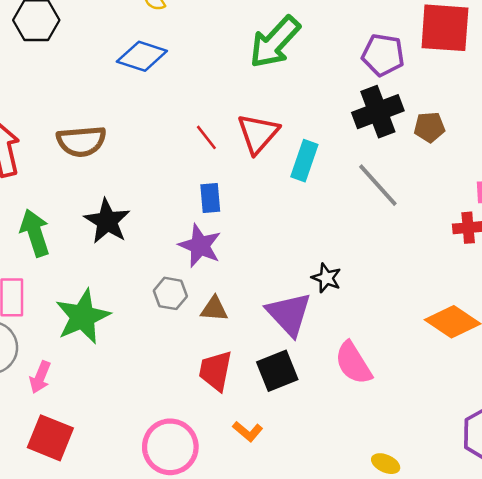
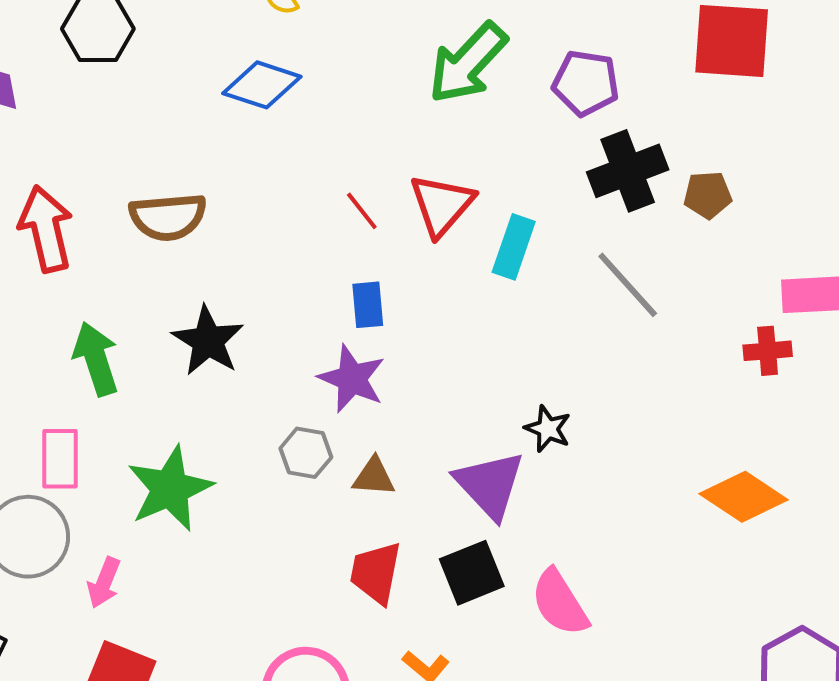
purple pentagon: (383, 55) -> (586, 83), moved
pink semicircle: (353, 363) -> (560, 603), moved

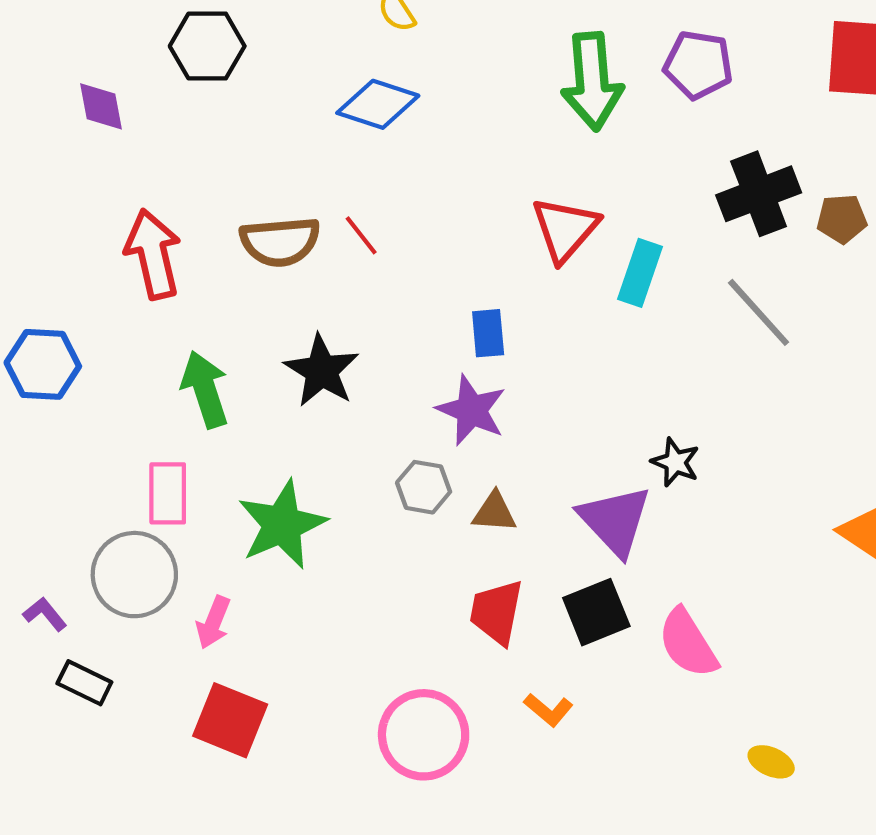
green arrow: (468, 63) -> (592, 81), turned -48
purple pentagon: (586, 83) -> (698, 65), moved
red line: (362, 211) -> (361, 235), moved

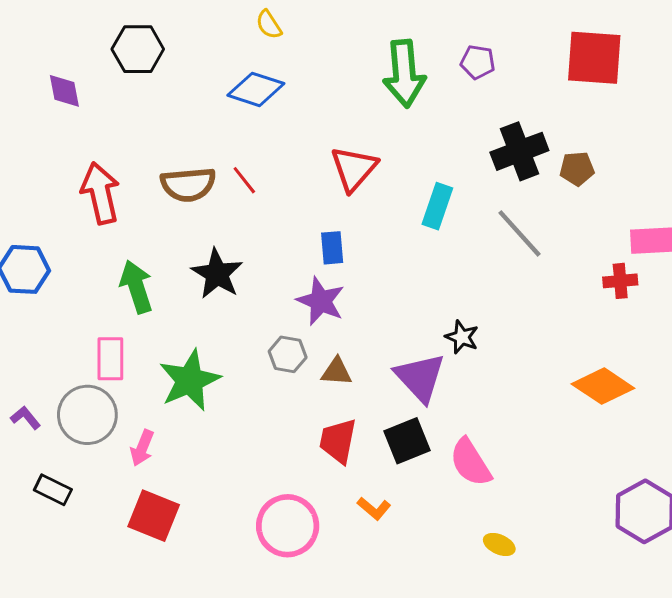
purple pentagon: (698, 65) -> (478, 62), size x0.7
red triangle: (565, 229) -> (354, 169), moved
purple L-shape: (45, 614) -> (25, 418), moved
yellow ellipse: (771, 762) -> (499, 544), moved

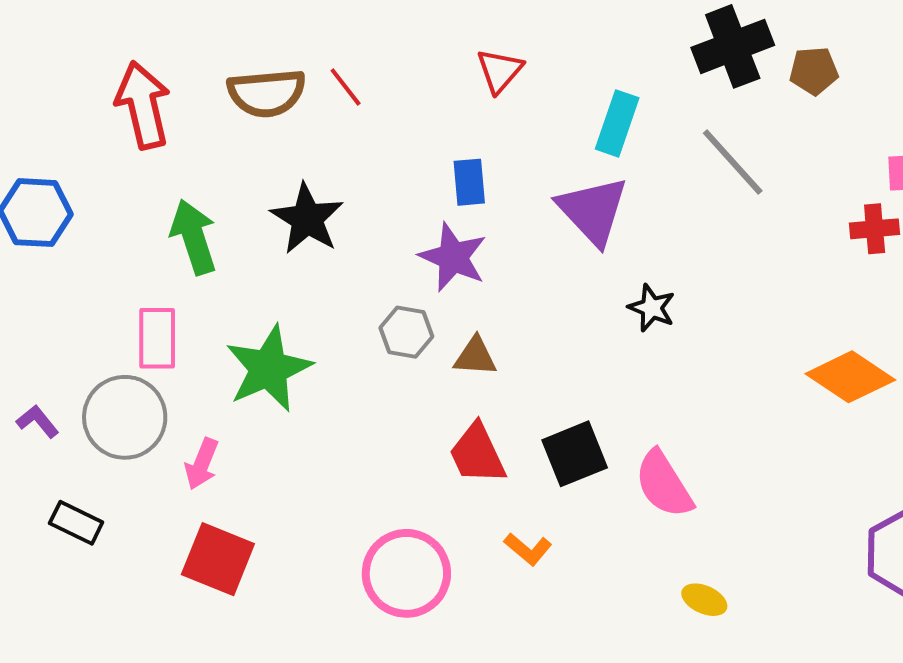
red triangle: (354, 169) -> (500, 71), size x0.7
purple triangle: (420, 377) -> (593, 211), moved
red trapezoid: (338, 441) -> (477, 454), turned -36

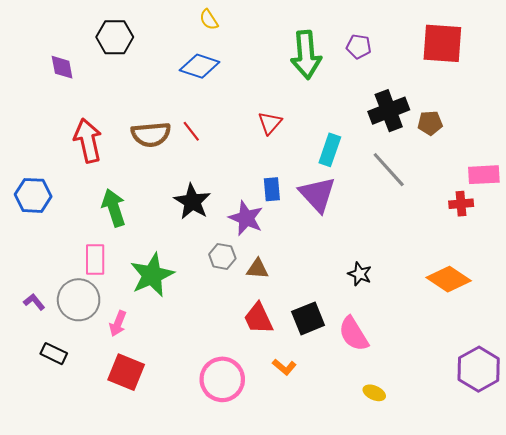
blue rectangle: (469, 182) -> (272, 189), moved
black star: (307, 219) -> (192, 202), moved
black star: (652, 308) -> (360, 274), moved

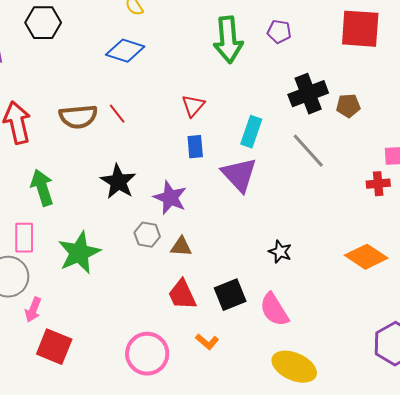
blue rectangle: (272, 189) -> (195, 147), moved
pink arrow: (118, 324) -> (33, 310), moved
yellow ellipse: (374, 393) -> (294, 367), size x2.0

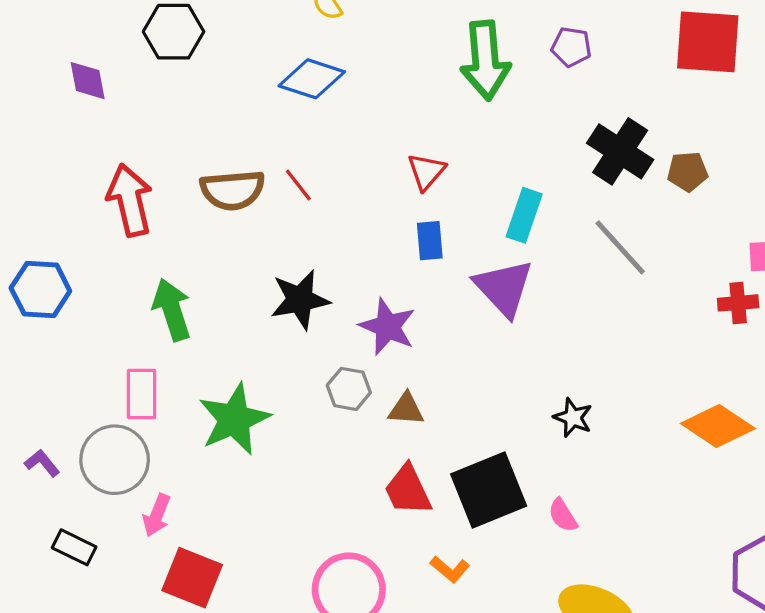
black cross: (308, 94) -> (620, 151), turned -36
black star: (118, 182) -> (300, 300), turned 30
black square: (230, 295) -> (489, 490), size x1.4
pink semicircle: (274, 310) -> (563, 515), size x0.6

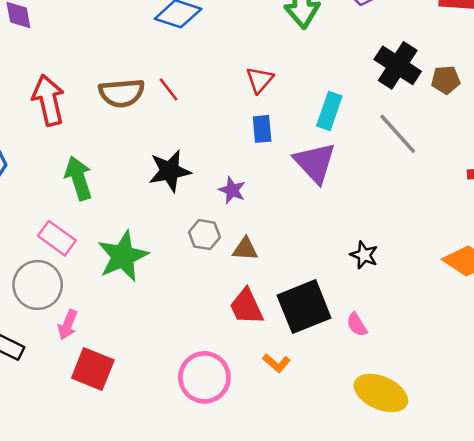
purple star: (388, 327) -> (232, 190), size x0.7
pink rectangle: (142, 394) -> (57, 238), turned -54

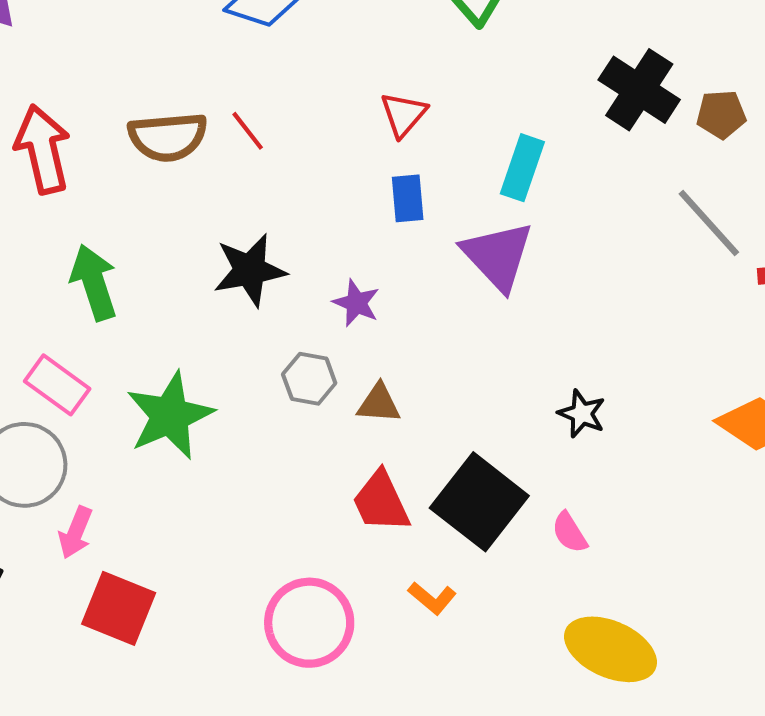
gray line: (398, 134) -> (709, 223), moved
black square: (304, 307) -> (479, 502), turned -30

